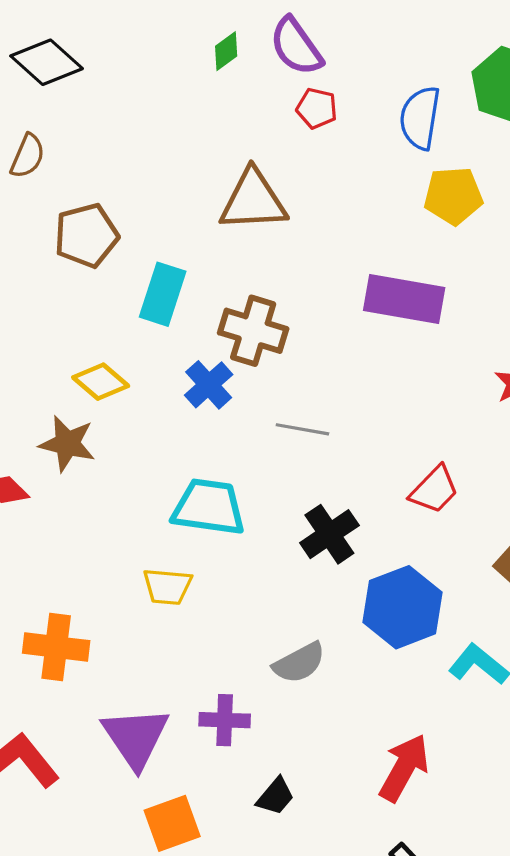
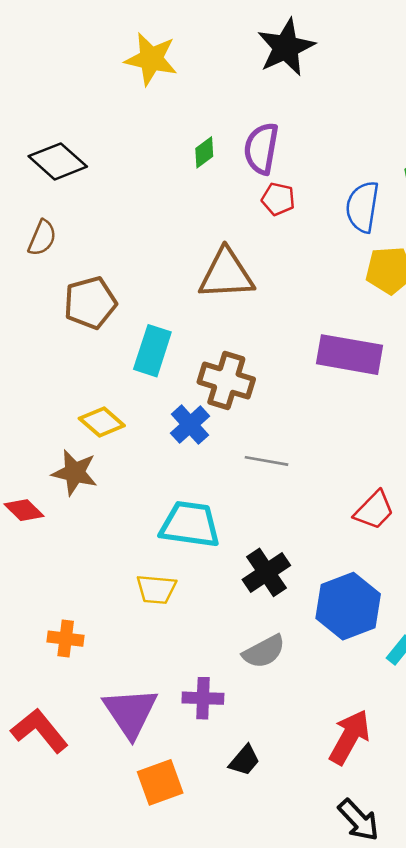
purple semicircle: (296, 46) -> (261, 148), turned 45
black cross: (329, 534) -> (266, 572), moved
orange cross: (56, 647) -> (66, 639), size x0.7

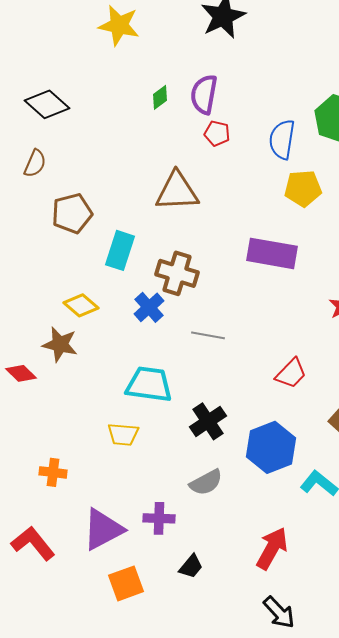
purple triangle: (130, 712) -> (103, 529), turned 36

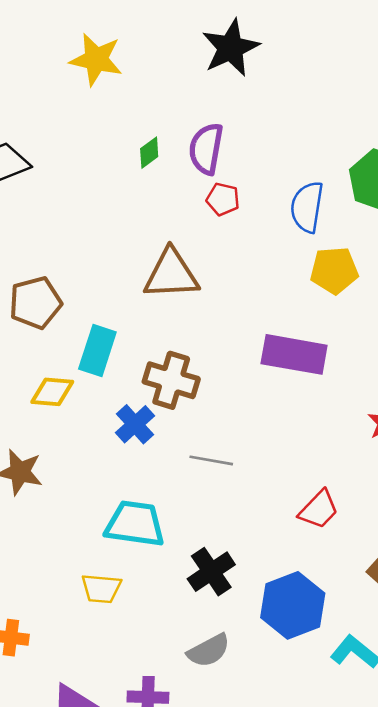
yellow diamond: (81, 305) -> (52, 392), moved, turned -36

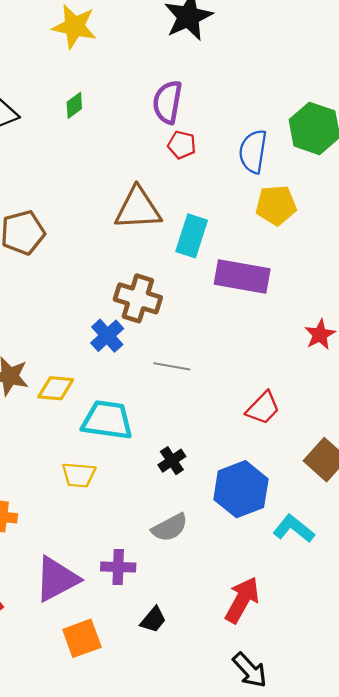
green diamond: (149, 153) -> (74, 105), moved
cyan rectangle: (97, 351) -> (192, 236), moved
yellow diamond: (52, 392) -> (56, 388), moved
black cross: (211, 572) -> (172, 461), size x0.7

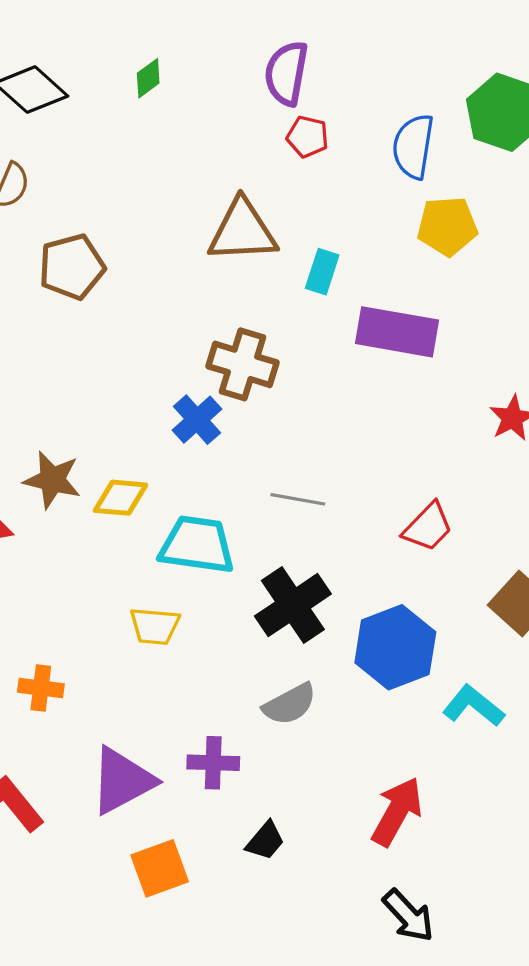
cyan rectangle: (192, 236) -> (322, 272), size x0.7
gray line: (172, 366) -> (298, 499), moved
black cross: (172, 461) -> (293, 605), size x1.8

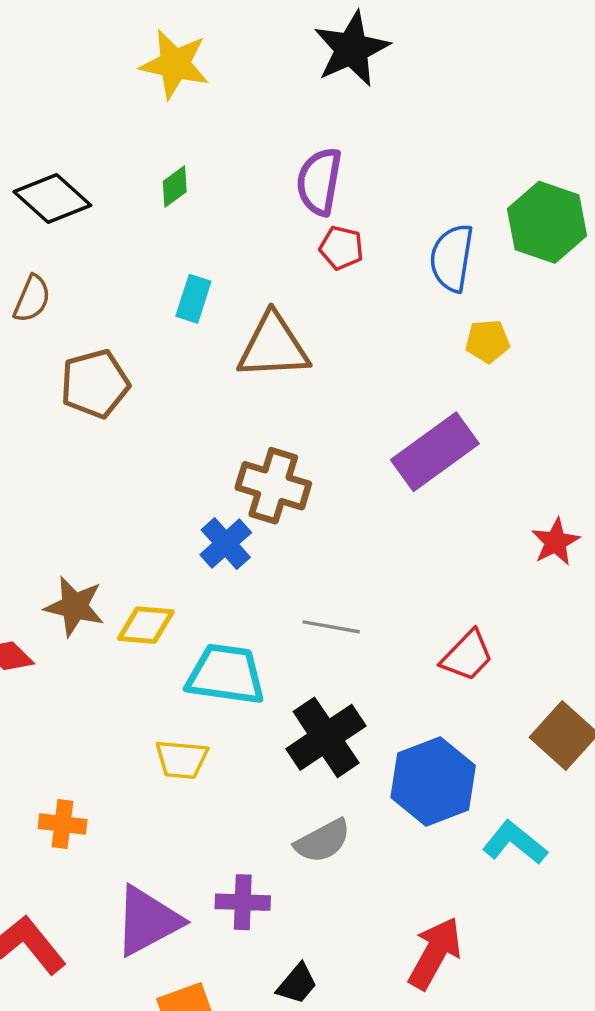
yellow pentagon: (447, 226) -> (488, 341), size x0.7
cyan rectangle: (322, 272) -> (193, 299), moved
purple rectangle: (397, 332) -> (435, 452), turned -46

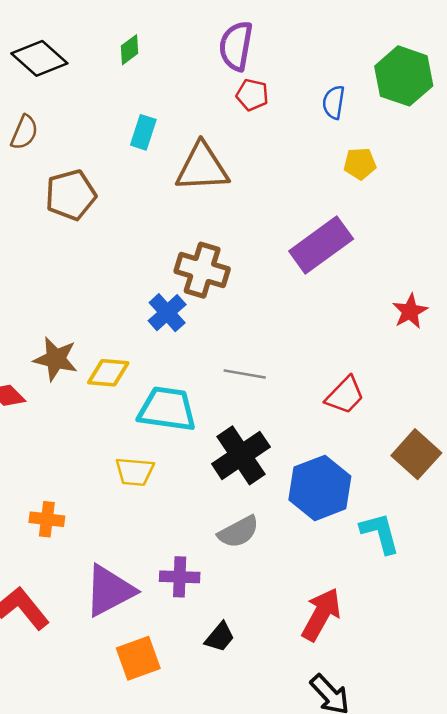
blue semicircle: (452, 258) -> (334, 102), size x0.7
cyan L-shape: (515, 843) -> (380, 533), turned 36

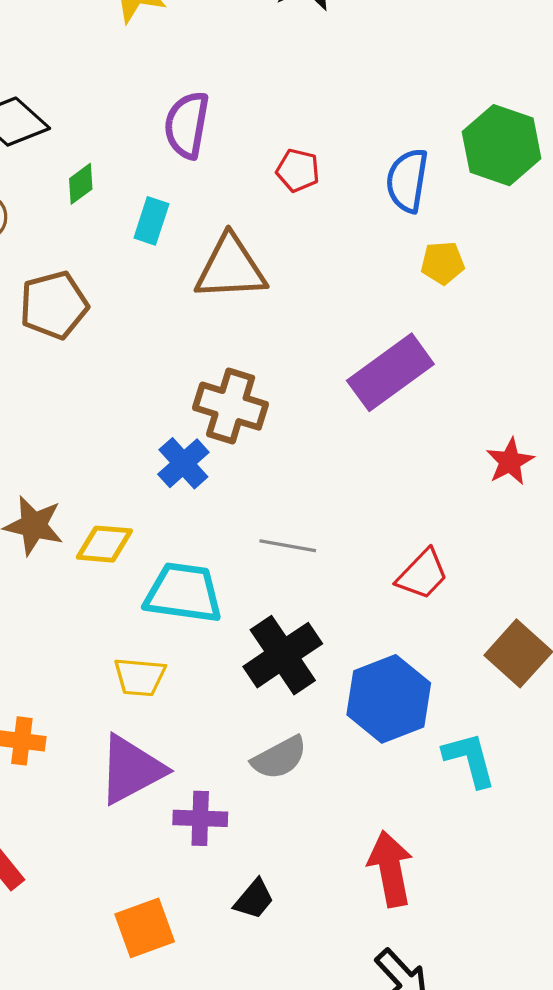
purple semicircle: (236, 46) -> (187, 125), moved
green diamond: (130, 50) -> (81, 184), moved
blue semicircle: (334, 102) -> (407, 180), size x1.4
purple triangle: (109, 591) -> (131, 770), moved
red arrow: (321, 614) -> (390, 869), turned -40

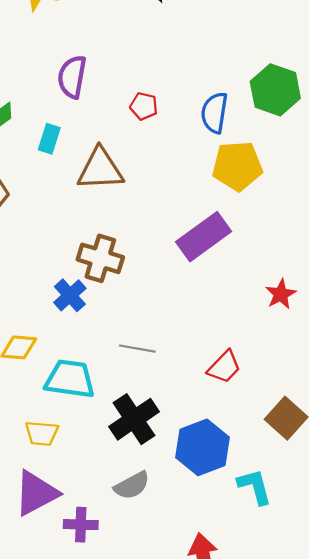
yellow pentagon: (443, 263) -> (237, 166), size x1.8

